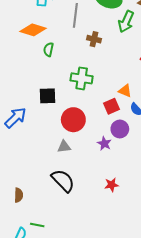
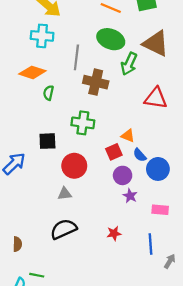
brown cross: (94, 39) -> (96, 82), size x1.6
purple star: (104, 143) -> (130, 196), moved
black semicircle: (63, 181) -> (64, 229), turned -70

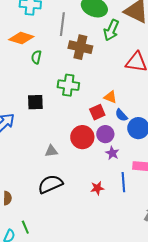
red circle: (74, 166) -> (82, 137), moved
blue line: (150, 244) -> (123, 182), moved
green line: (37, 275) -> (25, 227), turned 56

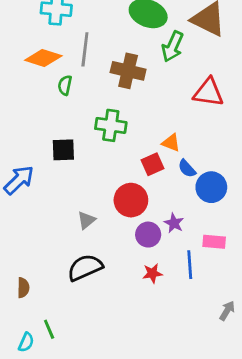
gray line: (62, 24) -> (85, 49), moved
purple circle: (105, 134) -> (148, 235), moved
gray triangle: (51, 151) -> (86, 220), turned -32

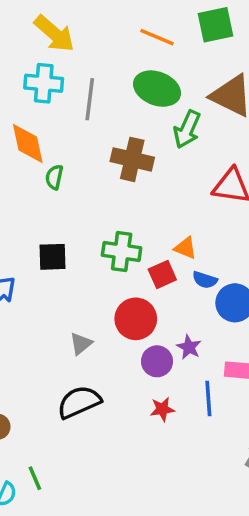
gray line: (85, 49) -> (90, 99), moved
orange diamond: (43, 58) -> (28, 143), turned 60
green cross: (111, 125) -> (122, 252), moved
blue semicircle: (187, 169) -> (205, 280), turned -30

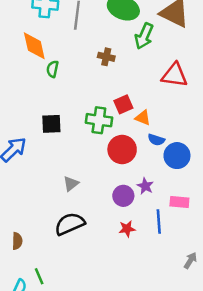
brown cross: (132, 159) -> (106, 57), size x0.6
red square: (162, 275) -> (123, 104), moved
red circle: (136, 319) -> (122, 149), moved

